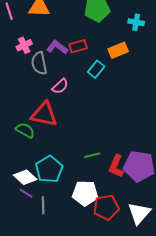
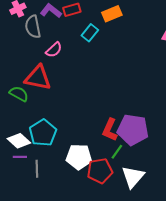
green line: (92, 155) -> (117, 152), moved, turned -42
purple line: (26, 193) -> (20, 157), turned -32

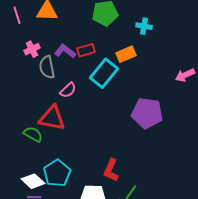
cyan rectangle: (90, 33) -> (104, 73), size x1.6
red L-shape: (110, 130) -> (111, 170), moved
purple pentagon: (133, 130) -> (147, 113), moved

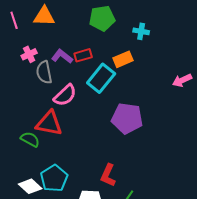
pink semicircle: (68, 90) -> (65, 95), size x1.4
purple pentagon: (147, 113) -> (127, 118), moved

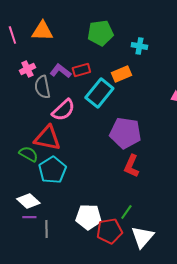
red L-shape: (108, 175) -> (131, 166), moved
cyan pentagon: (54, 178) -> (52, 170), moved

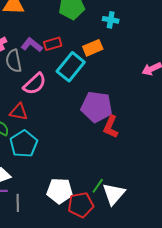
red triangle: (47, 138) -> (19, 112), size x0.7
red L-shape: (131, 166) -> (111, 127), moved
white triangle: (142, 237) -> (114, 194), moved

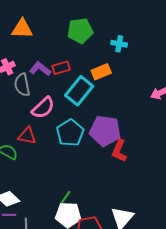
cyan pentagon: (24, 144) -> (70, 133), moved
green line: (98, 186) -> (65, 198), moved

